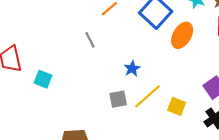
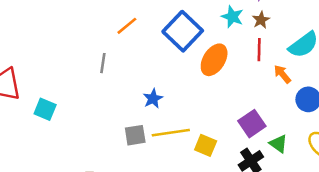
gray line: (90, 40) -> (103, 63), turned 35
yellow line: (148, 96) -> (171, 133), turned 32

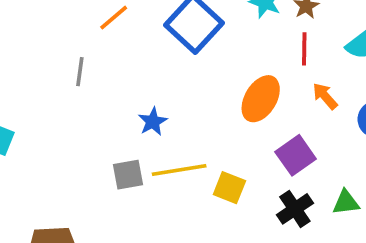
orange ellipse: (214, 60) -> (261, 99), moved
orange arrow: (282, 74) -> (325, 96), moved
green triangle: (278, 144) -> (346, 203), moved, turned -42

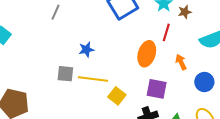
red line: (304, 49) -> (166, 32), moved
orange ellipse: (261, 99) -> (147, 54), turned -30
purple square: (296, 155) -> (157, 89), turned 30

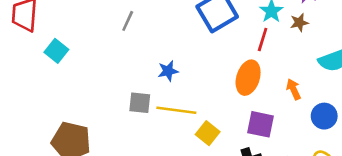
red line: (166, 32) -> (263, 39), moved

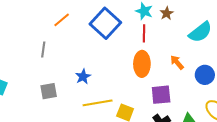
gray square: (140, 103) -> (49, 91), moved

